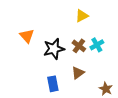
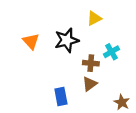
brown cross: (79, 46) -> (91, 63), moved, turned -32
black star: (54, 49) -> (67, 40), moved

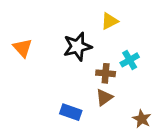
orange triangle: (31, 41) -> (23, 48), moved
blue rectangle: (61, 97) -> (71, 112), turned -60

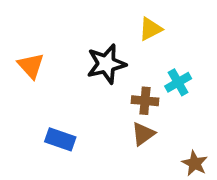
blue rectangle: (71, 112) -> (60, 139), moved

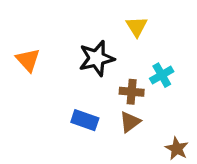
yellow triangle: (151, 29) -> (137, 27), turned -35
blue rectangle: (60, 139) -> (85, 120), moved

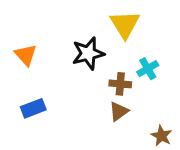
yellow triangle: (137, 27) -> (125, 24), size x1.5
blue rectangle: (85, 120) -> (33, 108), moved, turned -40

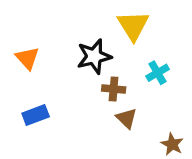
brown cross: (120, 84) -> (114, 89), moved
brown triangle: (119, 111) -> (127, 118), turned -40

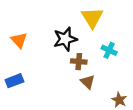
cyan cross: (158, 73) -> (109, 50), turned -35
blue rectangle: (36, 115) -> (14, 81), moved

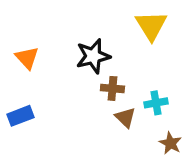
yellow triangle: (92, 18) -> (151, 26), moved
cyan cross: (109, 50) -> (156, 103), moved, turned -35

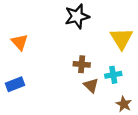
yellow triangle: (151, 26) -> (121, 39), moved
black star: (93, 56) -> (77, 16), moved

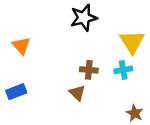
cyan cross: (113, 75) -> (123, 70), moved
brown triangle: (91, 85) -> (77, 93), moved

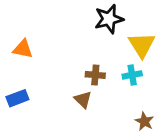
black star: (84, 18) -> (109, 19), moved
orange triangle: (21, 46) -> (23, 49), turned -36

